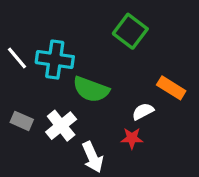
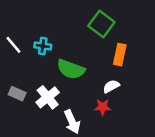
cyan cross: (55, 60) -> (43, 46), size x0.6
orange rectangle: (171, 88) -> (120, 55), moved, turned 70

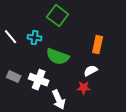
green square: (101, 24) -> (58, 16), moved
white cross: (48, 97) -> (39, 80), turned -30

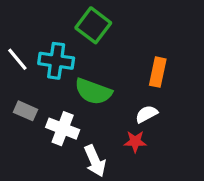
cyan cross: (35, 38) -> (56, 61), size x1.5
gray rectangle: (14, 77) -> (25, 111), moved

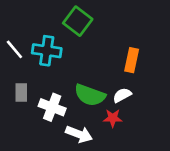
green semicircle: (93, 91) -> (90, 95), moved
gray rectangle: (25, 111) -> (21, 92), turned 66
white arrow: (95, 161) -> (79, 134), turned -45

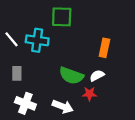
green square: (78, 21) -> (62, 17), turned -35
white cross: (52, 107) -> (25, 103), moved

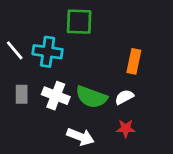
red star: (89, 94) -> (126, 129), moved
white cross: (25, 103) -> (56, 96), moved

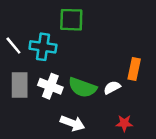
orange rectangle: (134, 61) -> (134, 69), moved
gray rectangle: (22, 94) -> (20, 85), size x1.5
red star: (126, 129) -> (124, 123), moved

